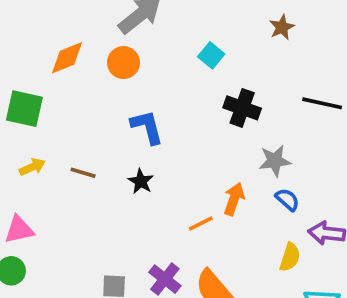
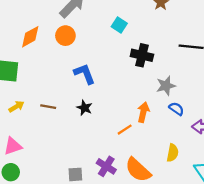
yellow semicircle: (290, 257) -> (173, 153), moved

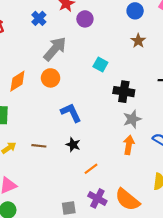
gray star: (166, 86) -> (132, 119), moved
orange line: (125, 130) -> (91, 169), moved

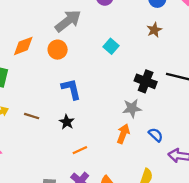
black cross: (124, 92) -> (146, 81), moved

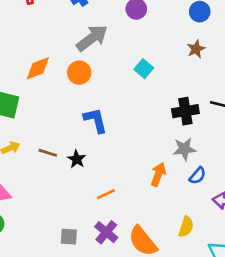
black cross: (146, 81) -> (185, 111), turned -30
gray star: (132, 108) -> (184, 149), moved
black star: (67, 122) -> (77, 159), moved
blue semicircle: (156, 135) -> (197, 176), turned 88

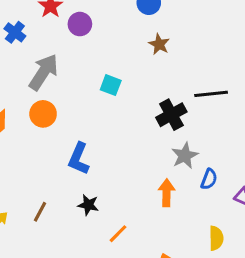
blue L-shape: (96, 120) -> (79, 159), turned -124
brown line: (48, 153) -> (40, 212), turned -60
black star: (77, 159) -> (88, 205), moved

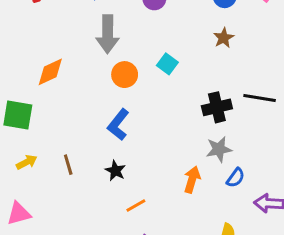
gray arrow: (43, 72) -> (108, 34), turned 132
orange circle: (43, 114) -> (125, 75), moved
brown line: (40, 212) -> (68, 165), turned -60

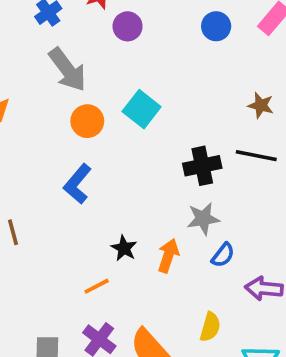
gray arrow: (108, 34) -> (67, 70), turned -39
brown star: (224, 38) -> (261, 105), moved, turned -30
cyan square: (167, 64) -> (142, 109), size x1.4
black star: (115, 171) -> (124, 248), moved

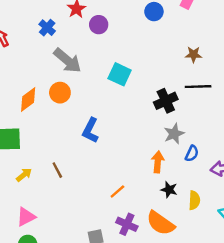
orange circle: (87, 121) -> (60, 93), moved
black star: (124, 248) -> (169, 190), moved

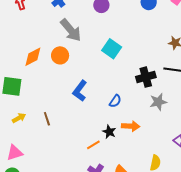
gray star: (174, 134) -> (158, 102), moved
blue semicircle: (192, 154) -> (115, 101), moved
orange arrow: (158, 162) -> (131, 126), turned 78
black star: (169, 190) -> (109, 132), moved

